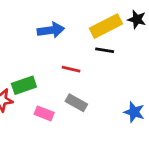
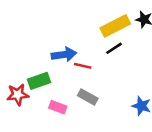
blue arrow: (51, 30) -> (64, 55), moved
black line: (105, 50) -> (114, 48), turned -42

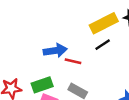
green rectangle: (39, 81) -> (42, 85), moved

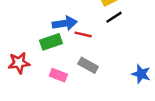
green rectangle: (42, 85) -> (51, 42), moved

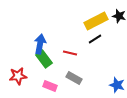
blue arrow: (65, 23) -> (40, 44), moved, turned -72
green rectangle: (51, 42) -> (44, 59), turned 72

